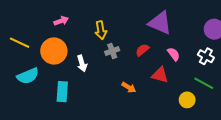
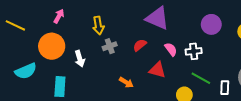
pink arrow: (61, 21) -> (59, 16), turned -40
yellow line: (20, 43) -> (15, 25), moved
white cross: (206, 56) -> (194, 51), moved, turned -35

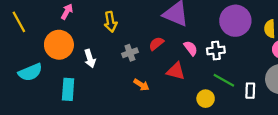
purple circle: (211, 24) -> (235, 21), size x1.4
yellow line: (15, 25) -> (19, 22), turned 36
gray cross: (110, 46) -> (130, 53), moved

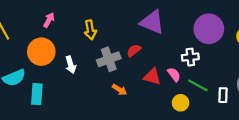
pink semicircle: (191, 48) -> (174, 74), moved
gray cross: (130, 53) -> (109, 59), size x1.5
cyan rectangle: (68, 89) -> (37, 94), moved

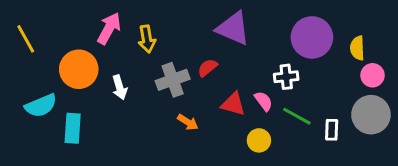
pink arrow: (49, 20) -> (109, 28), moved, size x1.5
yellow circle: (181, 103) -> (259, 140), moved

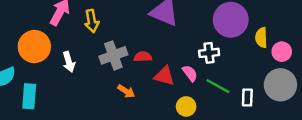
yellow semicircle: (357, 48) -> (261, 38), moved
red semicircle: (207, 68) -> (143, 57), moved, turned 36

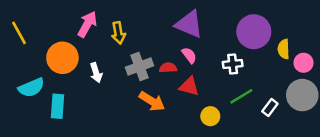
pink semicircle: (190, 73) -> (189, 55), moved
green line: (218, 86) -> (241, 96), turned -60
orange arrow: (126, 91) -> (152, 101), size x1.5
white rectangle: (247, 98) -> (270, 107), turned 35

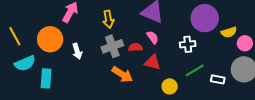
yellow line: (19, 33) -> (15, 36), moved
yellow arrow: (118, 33) -> (108, 19), moved
yellow semicircle: (284, 49) -> (229, 32), turned -105
white rectangle: (270, 107) -> (218, 79), turned 64

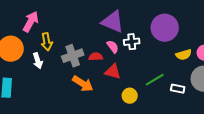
yellow arrow: (108, 19) -> (47, 42), moved
yellow semicircle: (229, 32) -> (184, 55), moved
white cross: (188, 44) -> (132, 42), moved

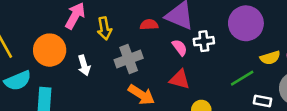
yellow arrow: (47, 42) -> (104, 28), moved
red semicircle: (96, 57) -> (149, 25), moved
green line: (155, 80) -> (242, 78), moved

